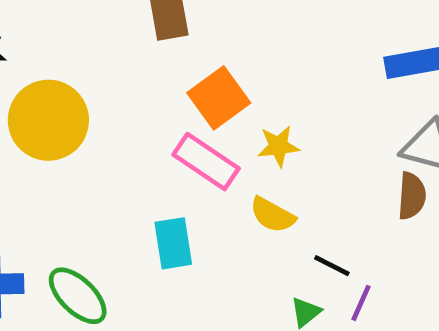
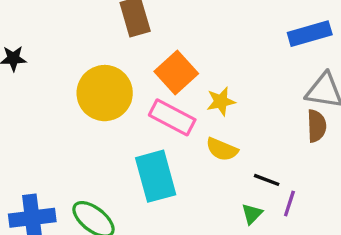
yellow circle: (48, 120) -> (105, 93), moved
cyan rectangle: (173, 243) -> (156, 176), size x1.4

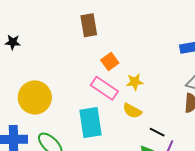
orange square: (176, 72) -> (110, 61), size x0.7
yellow circle: (105, 93) -> (35, 97), moved

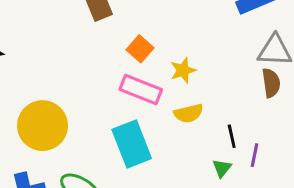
yellow semicircle: (132, 111) -> (189, 113), turned -30
black line: (157, 132) -> (232, 136), turned 63

